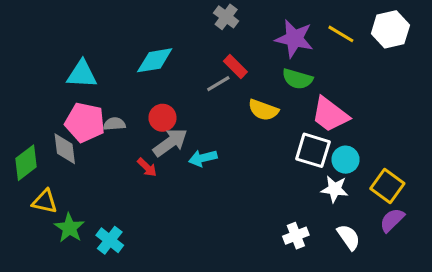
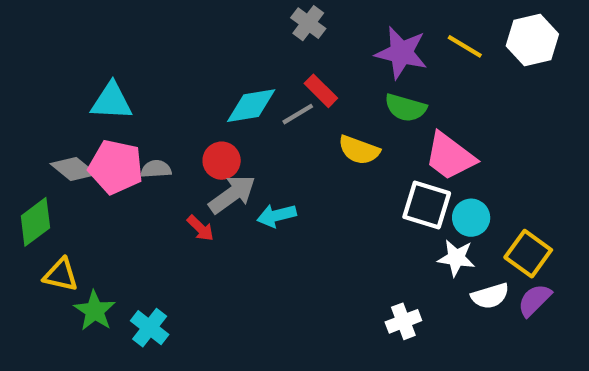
cyan diamond: (155, 60) -> (251, 106), moved
gray diamond: (65, 149) -> (74, 169), moved, turned -44
white semicircle: (349, 237) -> (490, 296), moved, turned 108

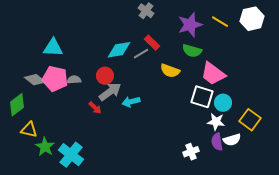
purple star: (401, 53) -> (190, 25), turned -30
purple semicircle: (535, 300) -> (217, 142), moved, turned -54
cyan cross: (150, 328) -> (71, 155), size x1.4

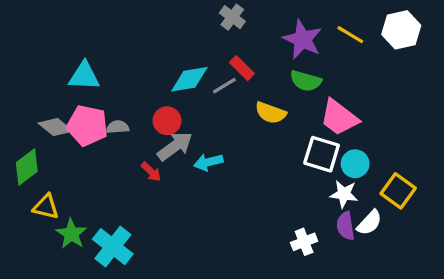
purple star: (190, 25) -> (302, 39), turned -30
white semicircle: (232, 140) -> (369, 223), turned -30

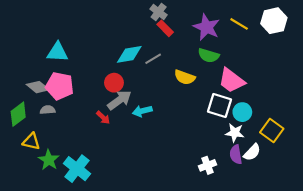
red rectangle: (242, 68) -> (165, 28), moved
gray semicircle: (118, 127) -> (48, 110), moved

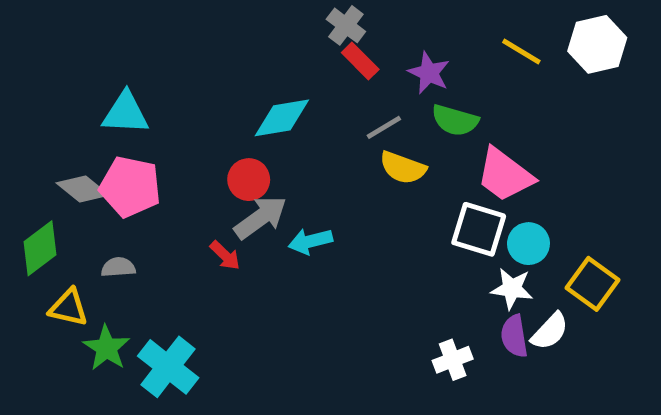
purple star: (206, 27) -> (429, 73), moved, size x0.7
gray line: (153, 59) -> (384, 127), moved
gray semicircle: (48, 110) -> (118, 267), moved

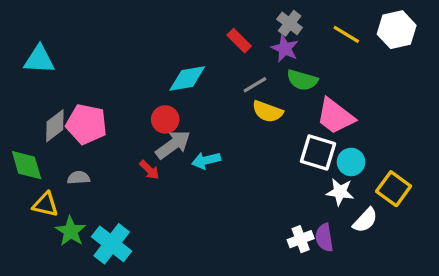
gray cross: (346, 25) -> (290, 23), moved
cyan triangle: (125, 113) -> (39, 60), moved
gray diamond: (83, 189) -> (55, 126), turned -76
green diamond: (40, 248) -> (27, 165), turned -69
purple semicircle: (514, 336) -> (324, 238), moved

